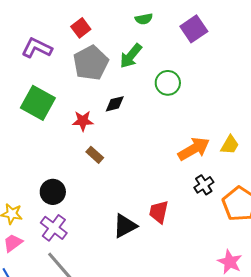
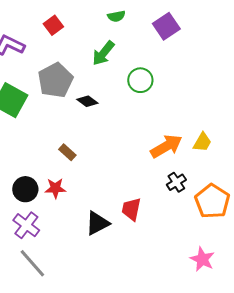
gray pentagon: (91, 63) -> (55, 80), moved
black diamond: (115, 104) -> (87, 101), turned 50
red star: (83, 121) -> (55, 188), moved

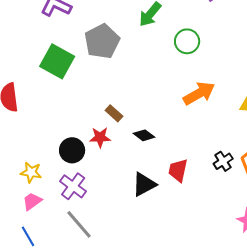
black diamond: (87, 101) -> (144, 135), moved
orange arrow: (166, 146) -> (199, 93), moved
black cross: (176, 182) -> (223, 161), moved
red star: (55, 188) -> (100, 137), moved

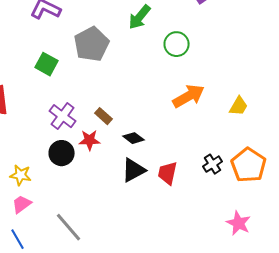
green square: (57, 61) -> (46, 64), size x0.7
black triangle: (144, 184) -> (134, 170), moved
purple cross: (73, 186) -> (62, 116), moved

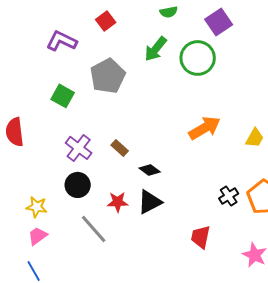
green circle: (176, 44) -> (198, 58), moved, size x1.4
red star: (90, 140) -> (118, 202), moved
red trapezoid: (168, 173) -> (201, 237), moved
gray line: (68, 227) -> (94, 229), moved

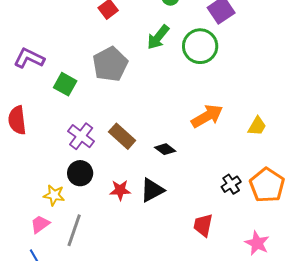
purple L-shape: (62, 41) -> (29, 58), moved
brown rectangle: (120, 148) -> (122, 136), size x1.5
black diamond: (150, 170) -> (165, 149), moved
yellow star: (37, 207) -> (54, 195), moved
gray line: (94, 229) -> (74, 230), moved, turned 60

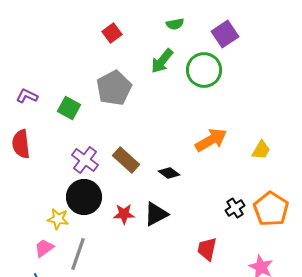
purple L-shape: (29, 58) -> (27, 96), moved, size x0.7
black circle: (80, 173) -> (84, 197), size x1.4

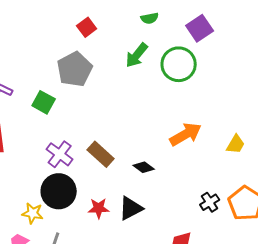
gray pentagon: (114, 88) -> (75, 69), moved

